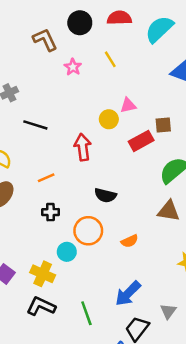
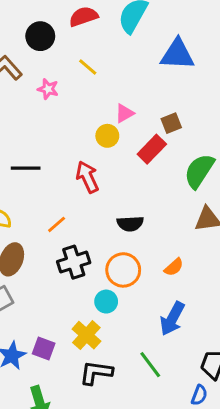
black cross: (51, 212) -> (74, 262), size x1.5
yellow cross: (43, 274) -> (86, 335), turned 35
blue arrow: (128, 294) -> (172, 319), moved

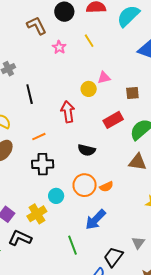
red rectangle: (152, 149) -> (113, 120), moved
black line: (26, 168) -> (30, 94), turned 60
orange circle: (123, 270) -> (85, 185), moved
black L-shape: (96, 373) -> (20, 238), moved

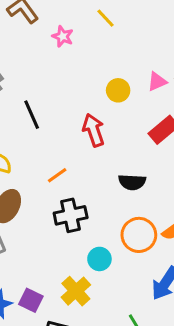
pink triangle: (104, 78) -> (157, 82), moved

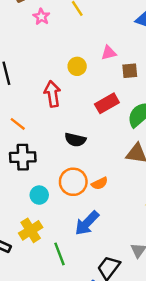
pink triangle: (157, 82) -> (109, 53), moved
orange line: (57, 175) -> (18, 124), turned 63
yellow cross: (76, 291) -> (31, 230), moved

